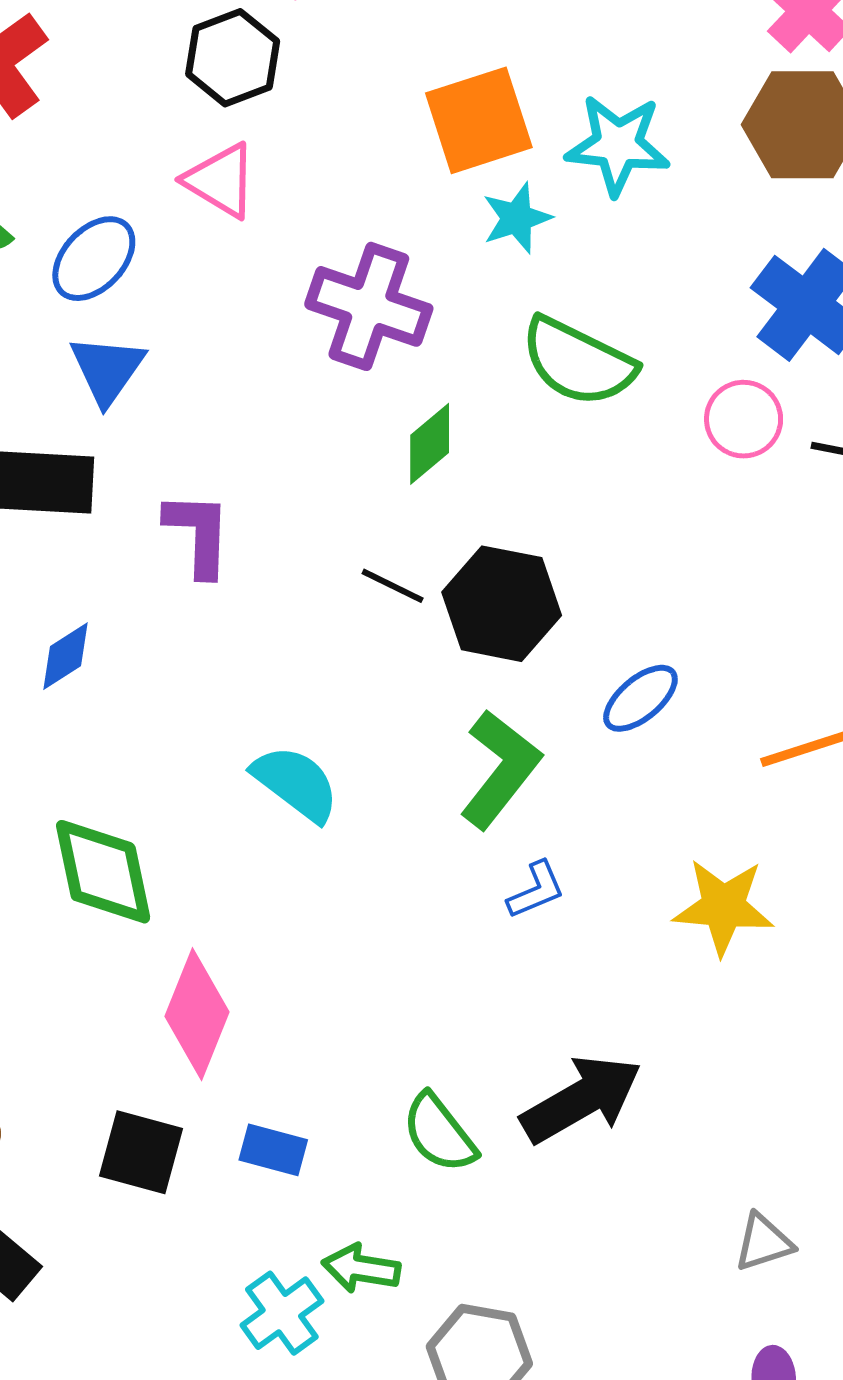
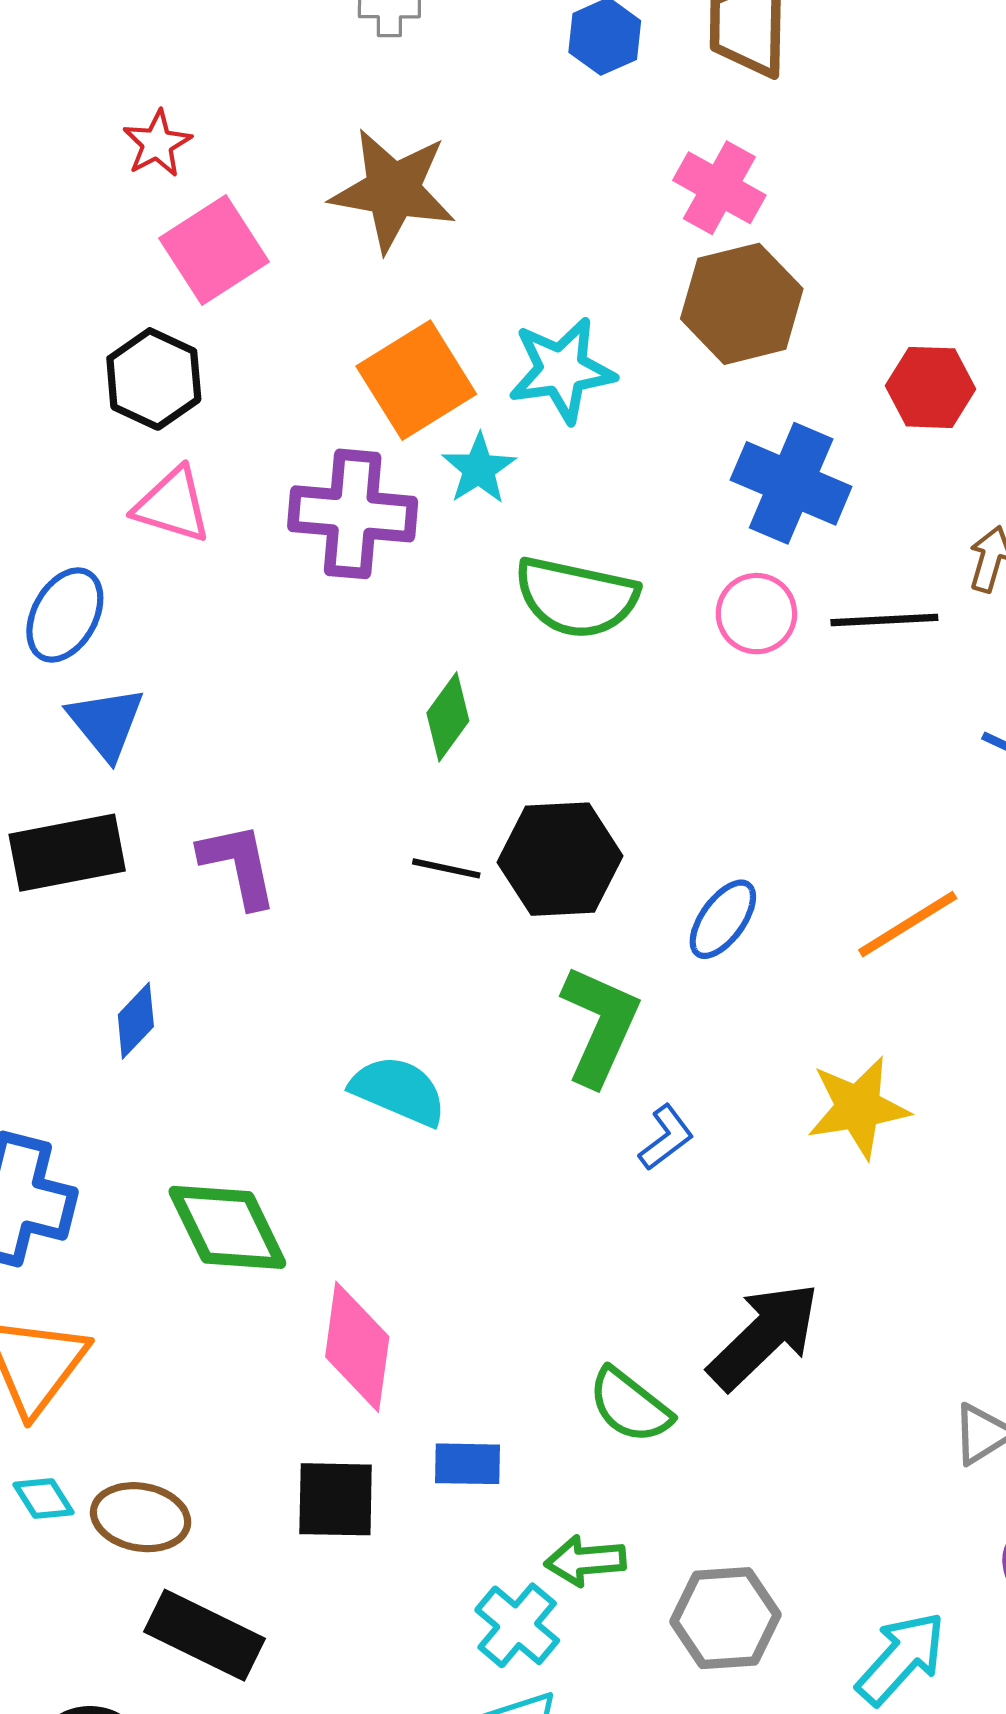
purple cross: (369, 306) -> (353, 514), moved

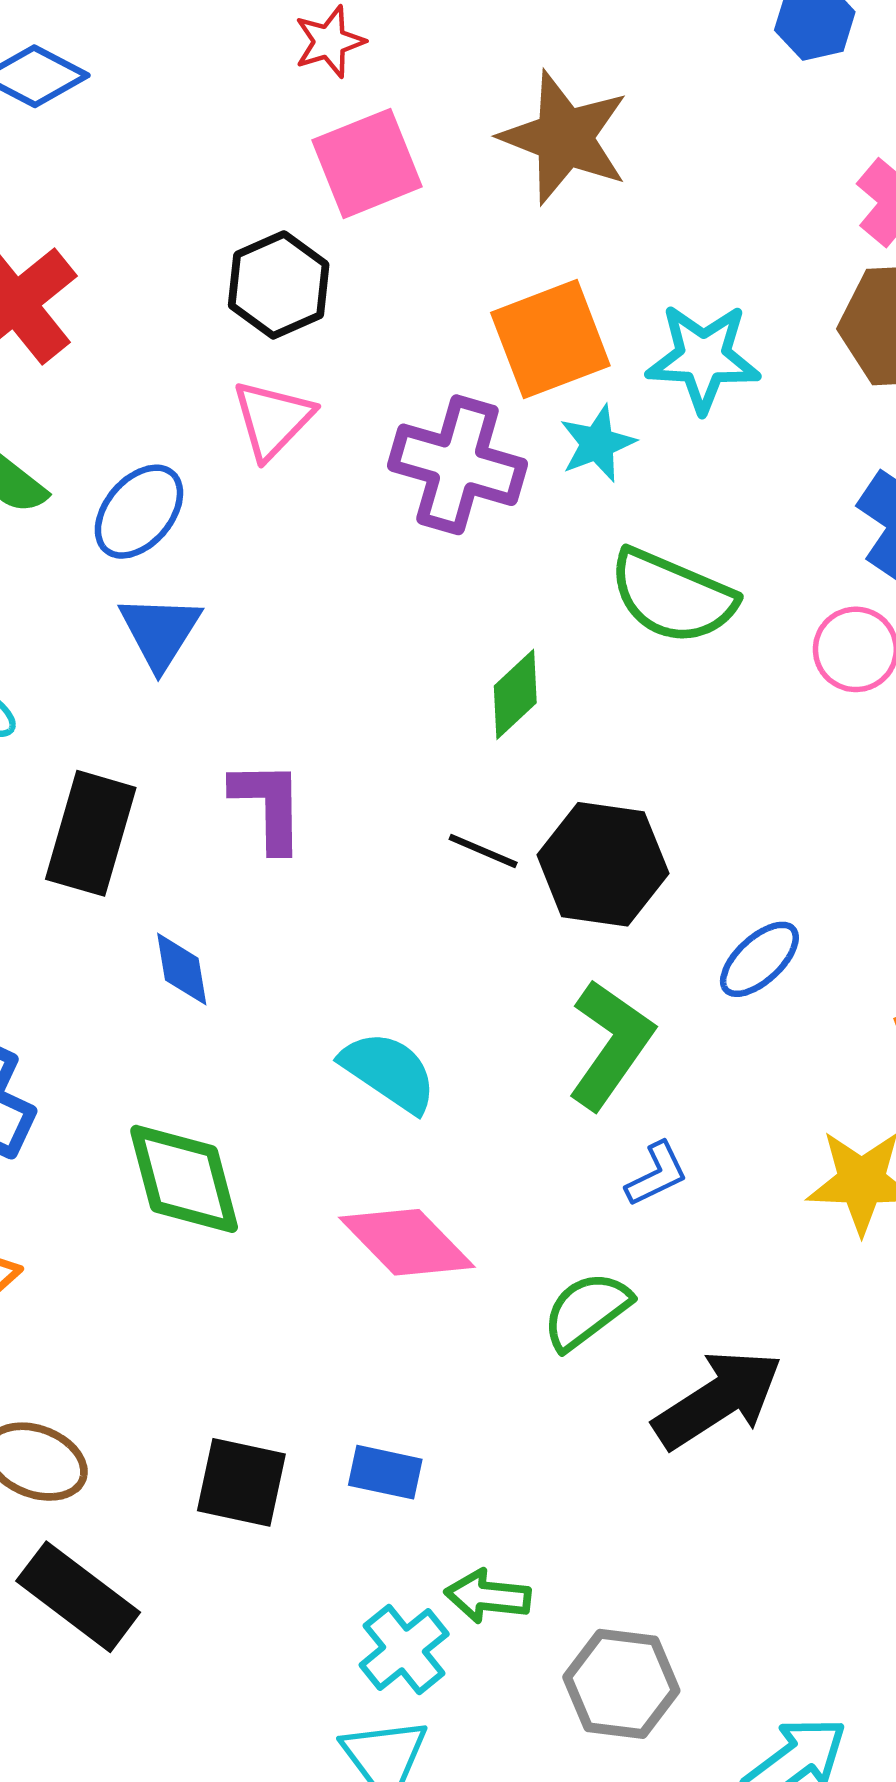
pink triangle: (172, 505) -> (273, 419), turned 46
black rectangle: (67, 853) -> (91, 833), moved, turned -74
blue diamond: (136, 1021) -> (182, 969), moved, turned -64
pink diamond: (357, 1347) -> (407, 1242), moved, turned -63
green semicircle: (630, 1406) -> (587, 1311), moved, turned 94

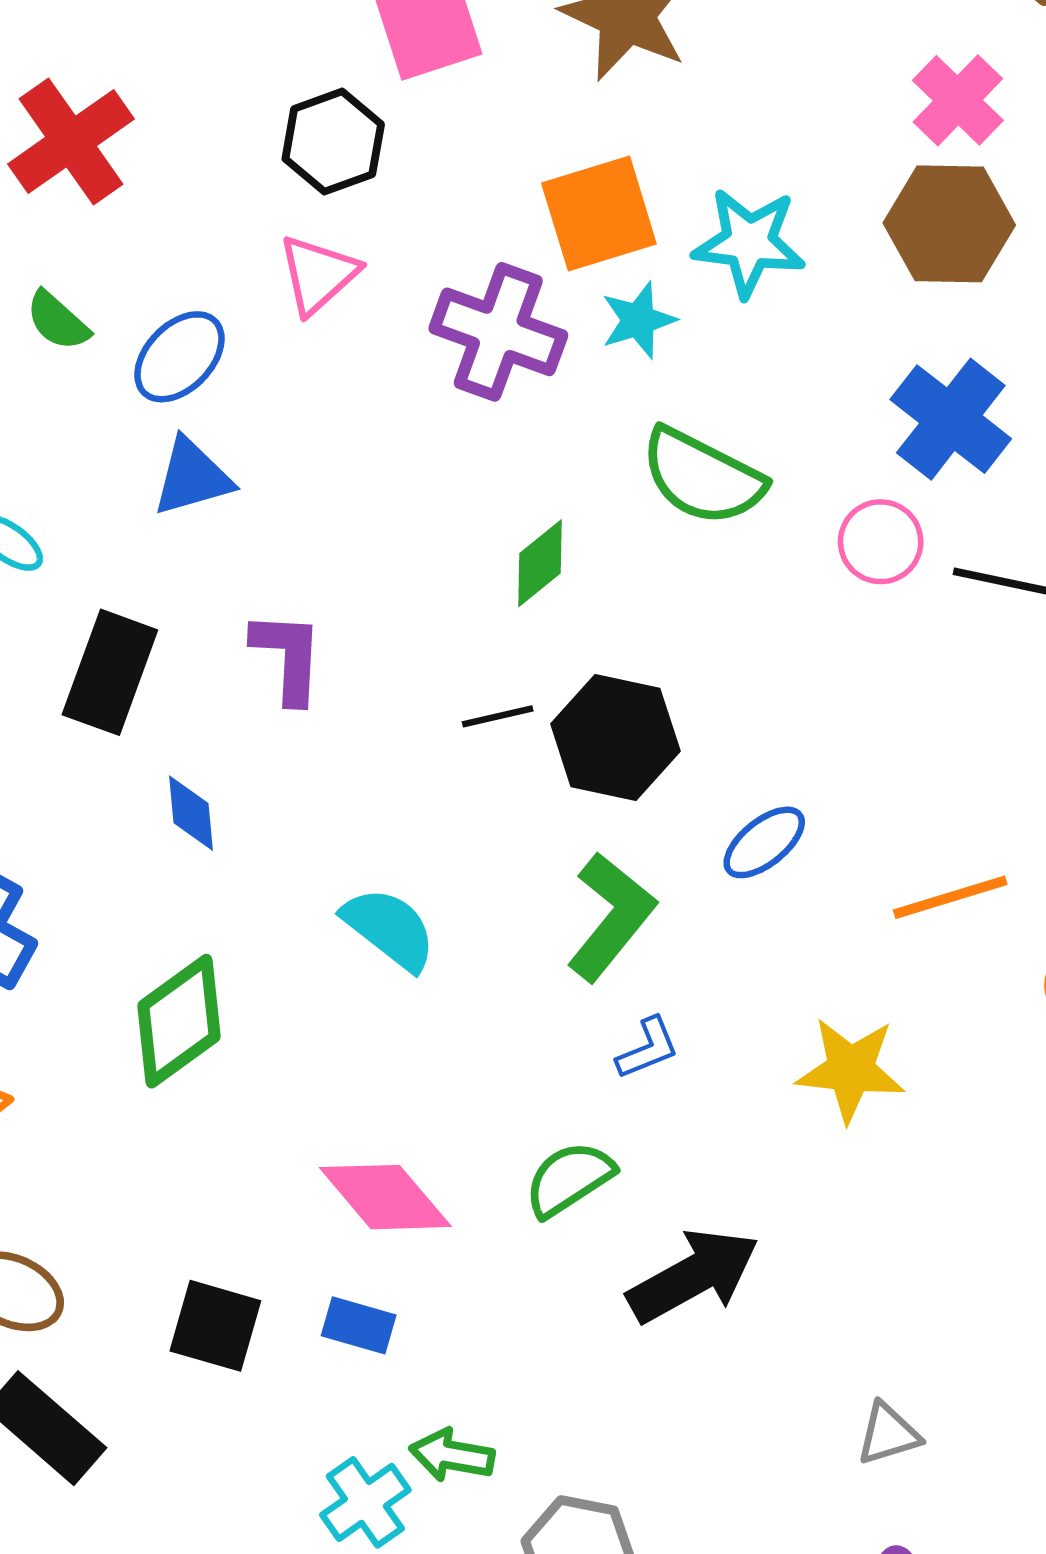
blue triangle: (160, 632) -> (192, 477), turned 38
black line: (483, 851) -> (498, 716), turned -40
green diamond: (184, 1179) -> (179, 1021), turned 65
pink diamond: (407, 1242) -> (385, 1197), moved

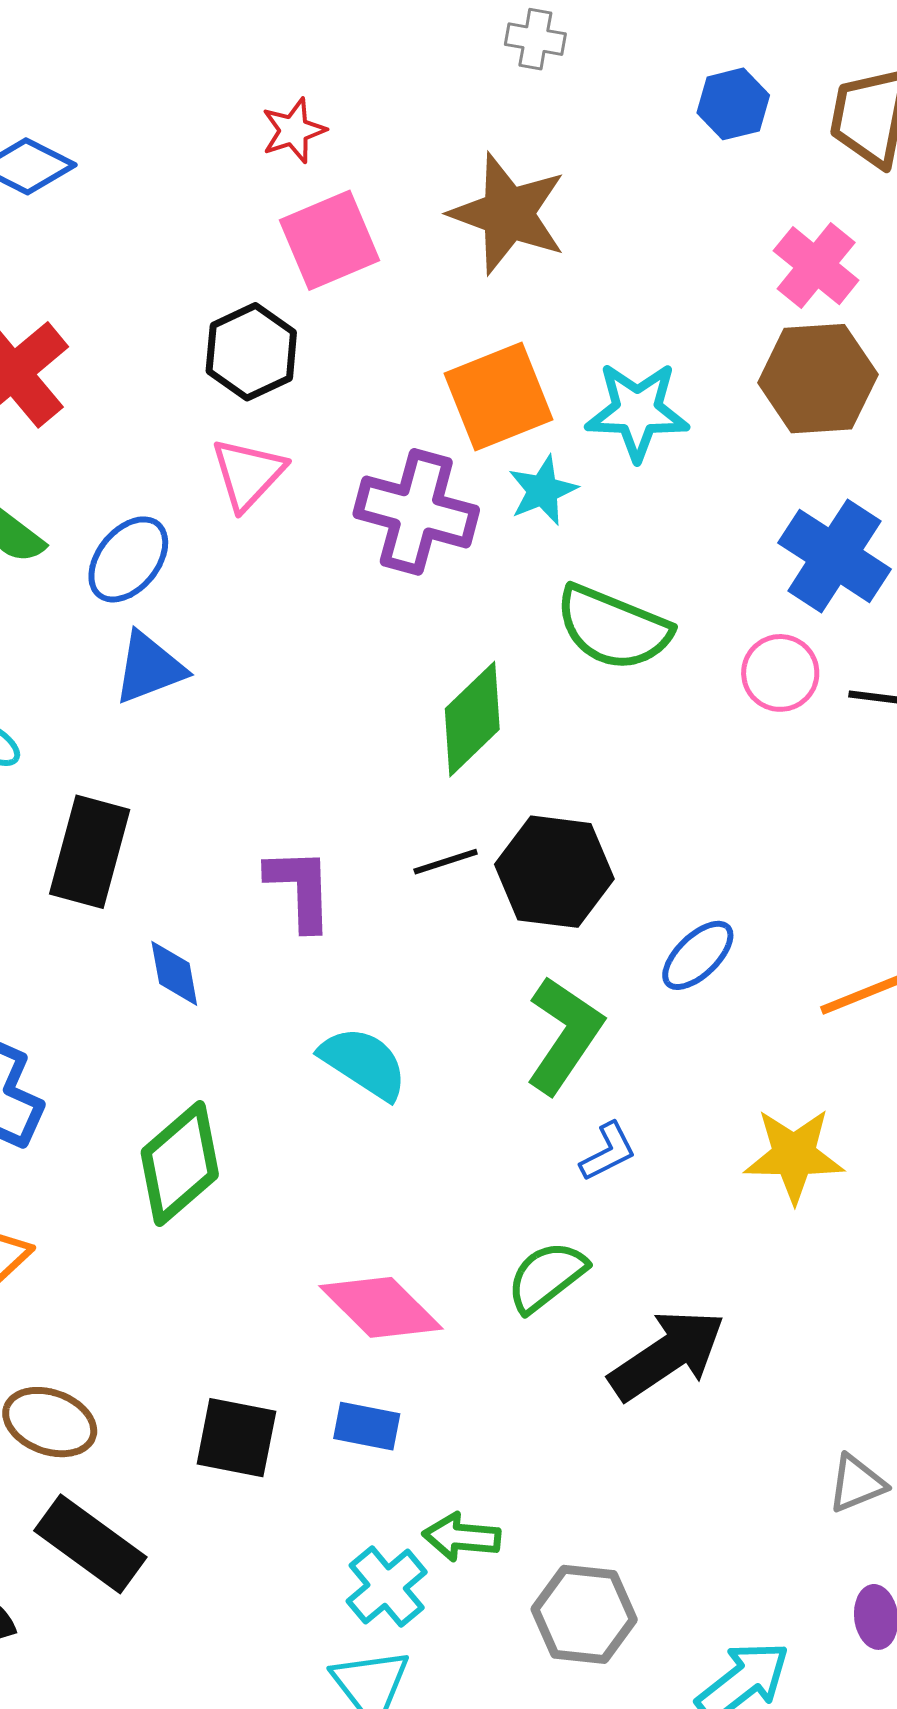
green diamond: (540, 563) -> (472, 719), size x1.4
purple L-shape: (288, 657) -> (300, 889), moved

